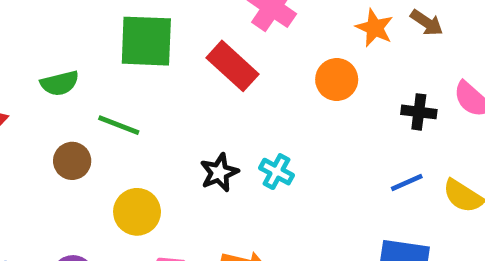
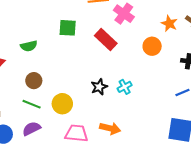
green square: (146, 41) -> (68, 28), size x0.7
green line: (119, 125) -> (32, 104), moved
cyan cross: (276, 172) -> (125, 87), turned 32

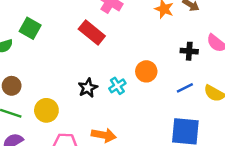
green square: (68, 28) -> (30, 28), moved, turned 30
orange circle: (152, 46) -> (146, 71), moved

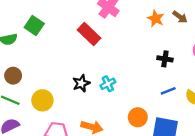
black cross: (189, 51) -> (165, 59), moved
orange circle: (146, 71) -> (138, 117), moved

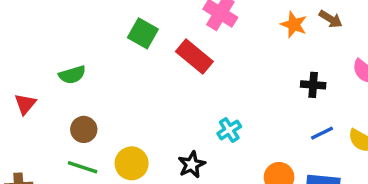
green square: (34, 25) -> (143, 33), moved
black star: (81, 83) -> (192, 165), moved

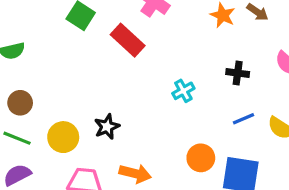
cyan cross: (229, 130) -> (183, 91), moved
black star: (192, 165) -> (107, 127), moved

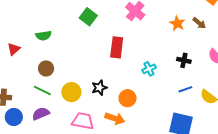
red rectangle: (128, 40) -> (117, 47), moved, turned 50
orange circle: (201, 158) -> (128, 98), moved

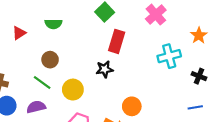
red rectangle: (117, 47) -> (117, 41), moved
cyan cross: (149, 69) -> (169, 56), moved, size x1.5
black star: (99, 88) -> (105, 69), moved

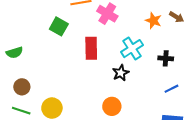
red rectangle: (117, 41) -> (91, 48), moved
black star: (105, 69) -> (121, 73), moved

